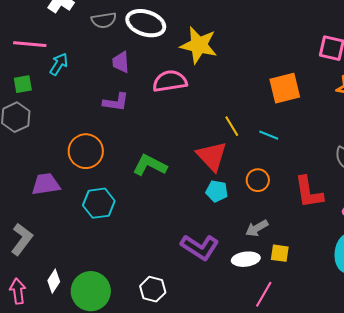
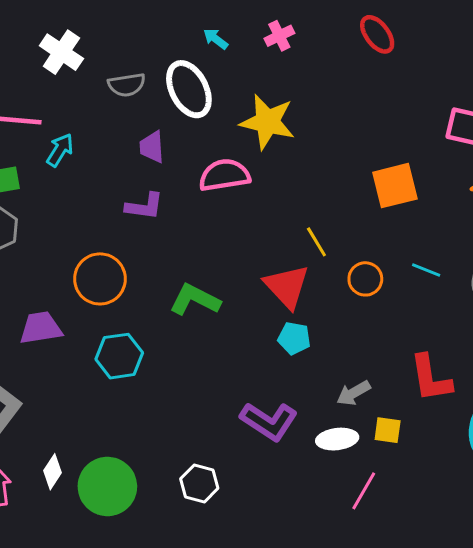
white ellipse: (146, 23) -> (189, 89), turned 45
cyan line: (269, 135) -> (426, 270), moved
orange circle: (258, 180) -> (365, 279), moved
red L-shape: (309, 192) -> (431, 378), moved

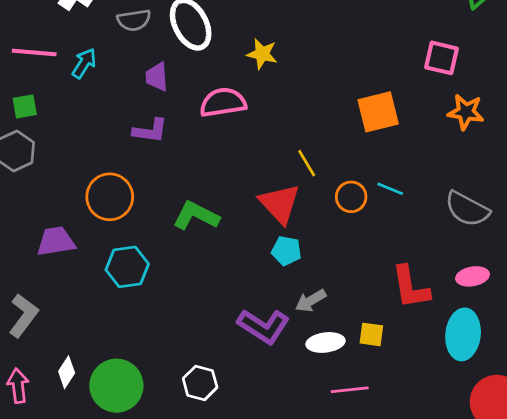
yellow star: (267, 122) -> (262, 54), size x0.6
cyan arrow: (60, 150) -> (84, 63), moved
cyan line: (426, 270) -> (390, 189), moved
gray arrow: (353, 393) -> (311, 301), moved
pink line: (364, 491) -> (350, 390), turned 54

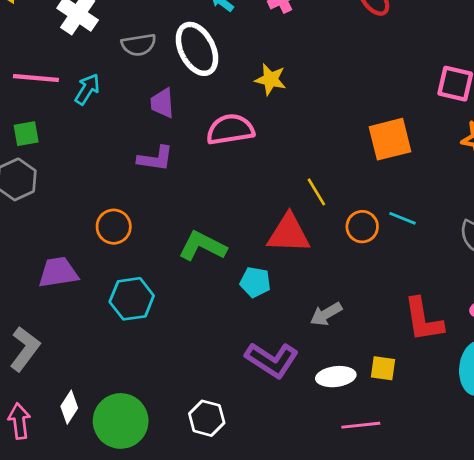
orange circle: (110, 197) -> (114, 227), size x0.7
red triangle: (280, 204) -> (289, 234), turned -45
cyan pentagon: (286, 251) -> (255, 282), moved
gray arrow: (311, 301) -> (326, 314), moved

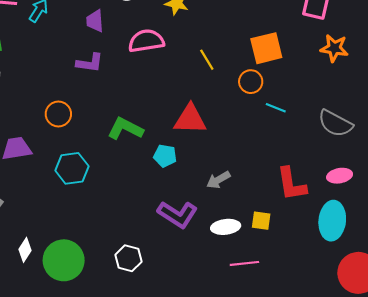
yellow line: (316, 192) -> (207, 60), moved
orange circle: (362, 227) -> (251, 82), moved

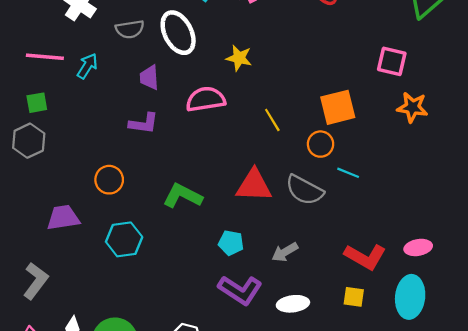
gray semicircle: (335, 123) -> (304, 190), moved
cyan pentagon: (165, 156) -> (231, 243), moved
red L-shape: (291, 184) -> (365, 257), turned -51
yellow square: (261, 221) -> (354, 297), moved

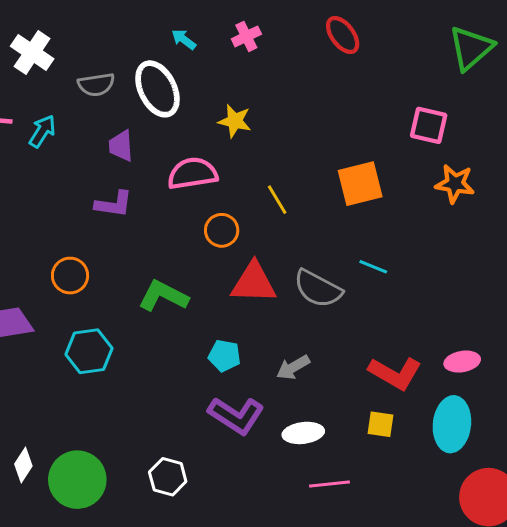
orange circle: (321, 144) -> (222, 230), moved

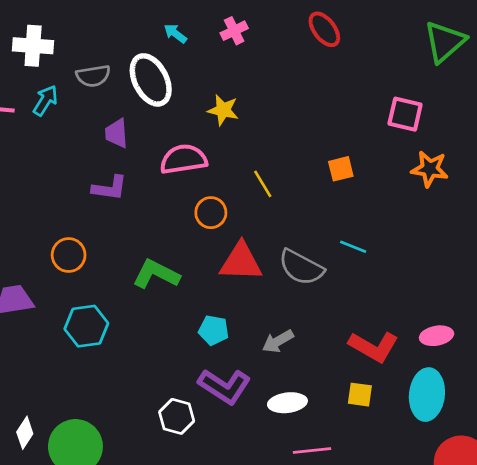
white cross: (32, 52) -> (33, 46), turned -30
cyan arrow: (42, 131) -> (45, 100), moved
orange square: (360, 184) -> (341, 169), size x0.6
white hexagon: (168, 477) -> (177, 416), moved

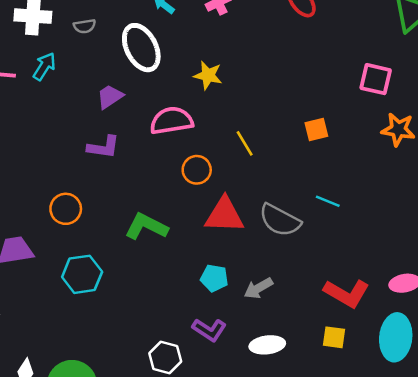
gray semicircle: (93, 76) -> (85, 26), moved, size x0.7
purple trapezoid: (116, 133) -> (110, 97), turned 60
cyan pentagon: (214, 330) -> (214, 278), moved
purple L-shape: (225, 386) -> (209, 330), size x0.7

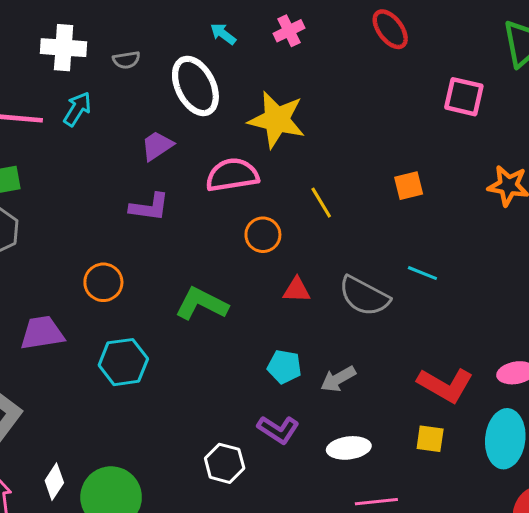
yellow star: (208, 75) -> (277, 120), size x1.6
pink square: (376, 79) -> (464, 97), moved
red triangle: (224, 215) -> (297, 290), size x0.6

